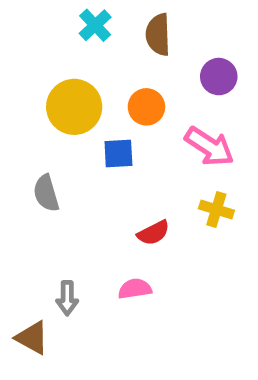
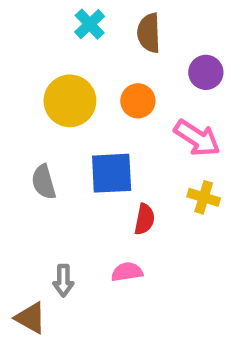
blue square: (118, 154) -> (112, 173), moved, size x1.5
red semicircle: (153, 233) -> (144, 219), turned -52

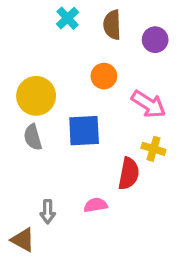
purple circle: (206, 72) -> (155, 40), moved
yellow circle: (70, 101) -> (36, 96), moved
red semicircle: (144, 219) -> (129, 174), moved, size x1.4

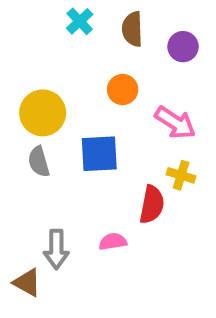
gray arrow: (48, 212) -> (56, 249), size x1.4

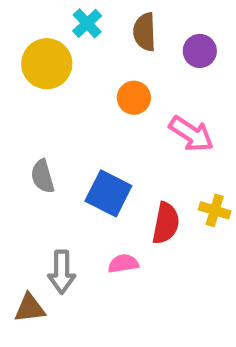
yellow circle: (43, 113) -> (47, 64), moved
blue square: (99, 154) -> (108, 193), moved, turned 30
yellow cross: (181, 175) -> (215, 210), moved
brown triangle: (27, 282) -> (30, 308), turned -36

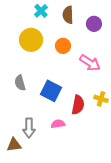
yellow circle: (47, 64) -> (31, 40), moved

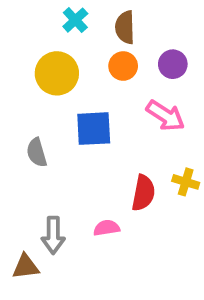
purple circle: (94, 24) -> (173, 64), moved
orange circle: (63, 46) -> (123, 66), moved
blue square: (51, 91) -> (94, 129), moved, turned -30

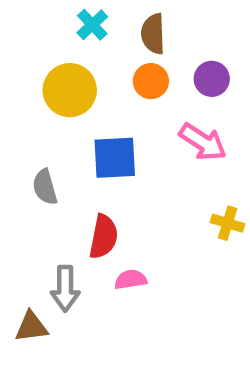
red semicircle: (143, 193) -> (104, 237), moved

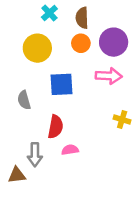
purple circle: (212, 79) -> (114, 42), size x1.5
pink arrow: (203, 142) -> (109, 76), turned -30

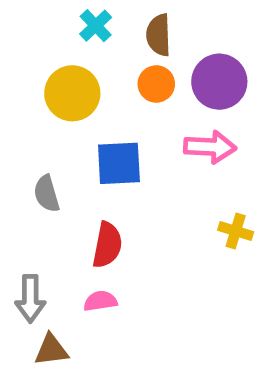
pink semicircle: (70, 150) -> (100, 301), moved
gray arrow: (35, 155) -> (30, 299), moved
brown triangle: (17, 175) -> (51, 350), moved

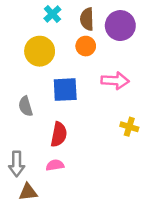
purple circle: (219, 82) -> (120, 26), moved

